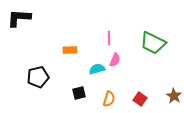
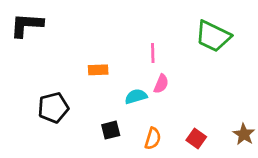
green trapezoid: (153, 43) -> (213, 36), moved

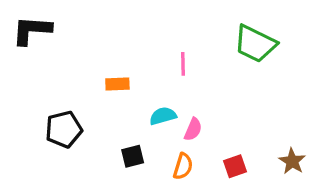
pink semicircle: (161, 84) -> (193, 129), moved
red square: (196, 138) -> (235, 166), turned 36

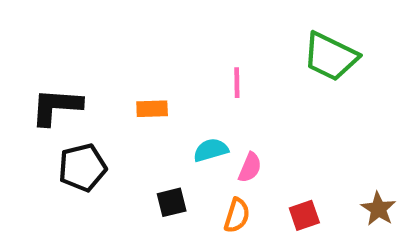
black L-shape: (32, 30) -> (56, 107), moved

